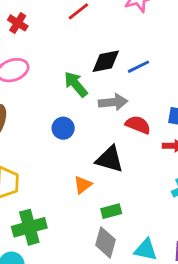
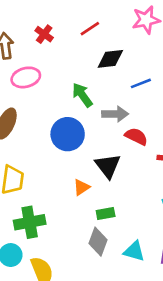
red cross: (18, 23) -> (44, 34), moved
black diamond: (106, 61) -> (110, 59), moved
blue circle: (63, 128) -> (68, 134), size x1.6
black triangle: (110, 159) -> (108, 166), turned 32

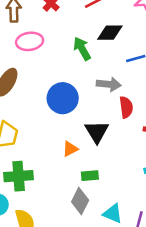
green arrow: (82, 95) -> (82, 49), moved
red semicircle: (136, 136) -> (126, 107), turned 50

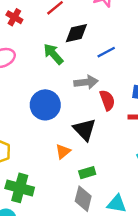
green cross: (19, 176) -> (20, 188), turned 32

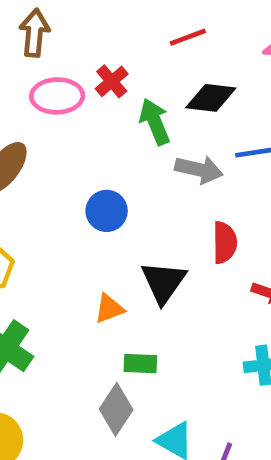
red cross: (14, 17) -> (112, 81), moved
gray arrow: (86, 82) -> (199, 169), moved
blue circle: (45, 105) -> (107, 211), size x0.7

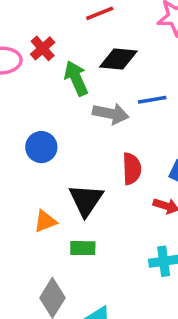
green rectangle: (140, 364) -> (83, 248), moved

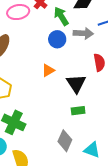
blue circle: (41, 147) -> (57, 39), moved
orange triangle: (45, 221) -> (48, 70), moved

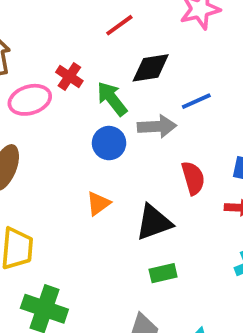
black triangle: (76, 84) -> (154, 222), turned 50

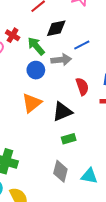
orange triangle: (98, 203) -> (32, 103), size x1.5

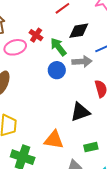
orange triangle: (32, 103) -> (54, 140), moved, turned 45
green rectangle: (69, 139) -> (91, 147), moved

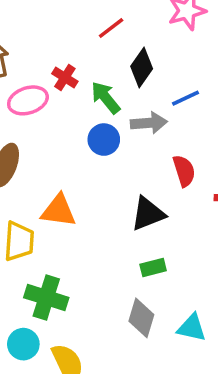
black diamond: (79, 31) -> (142, 68), turned -45
orange triangle: (54, 140) -> (59, 211), moved
green rectangle: (91, 147) -> (153, 267), moved

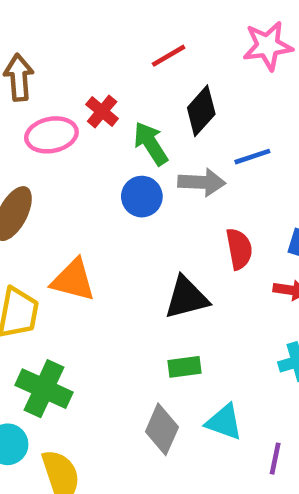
cyan triangle: (192, 328) -> (224, 422), moved

